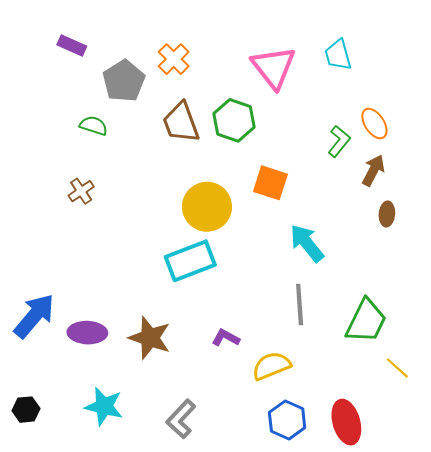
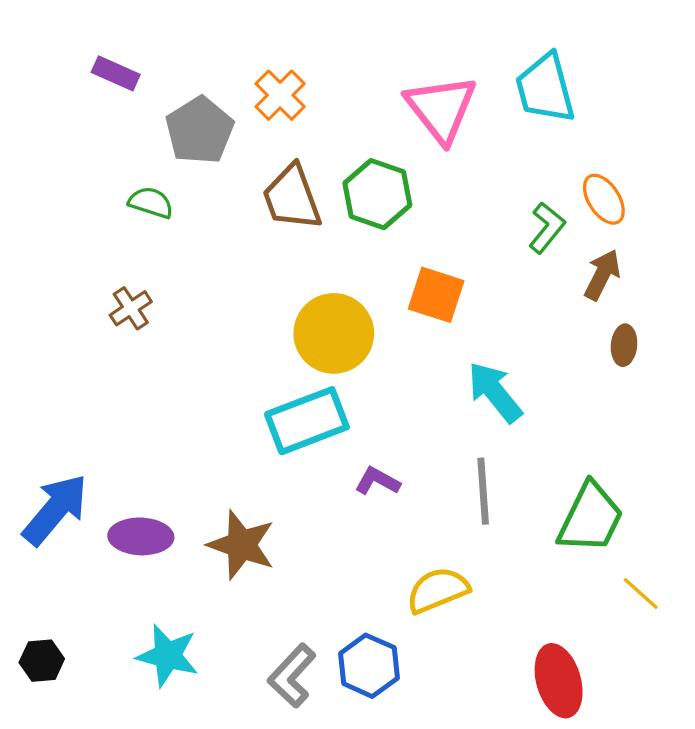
cyan trapezoid: (338, 55) -> (545, 88), size x1.4
purple L-shape: (226, 338) -> (377, 481), moved
blue hexagon: (287, 420) -> (369, 666), moved

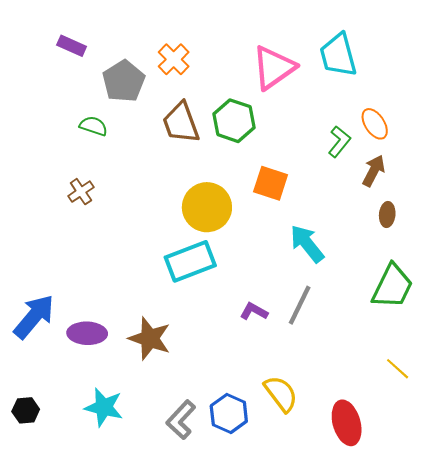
pink triangle: (441, 109) -> (274, 68), turned 33
purple L-shape: (377, 481) -> (254, 311), moved
gray line: (483, 491) -> (300, 305), turned 30
green trapezoid: (590, 518) -> (392, 286), moved
yellow semicircle: (438, 590) -> (281, 394), moved, turned 75

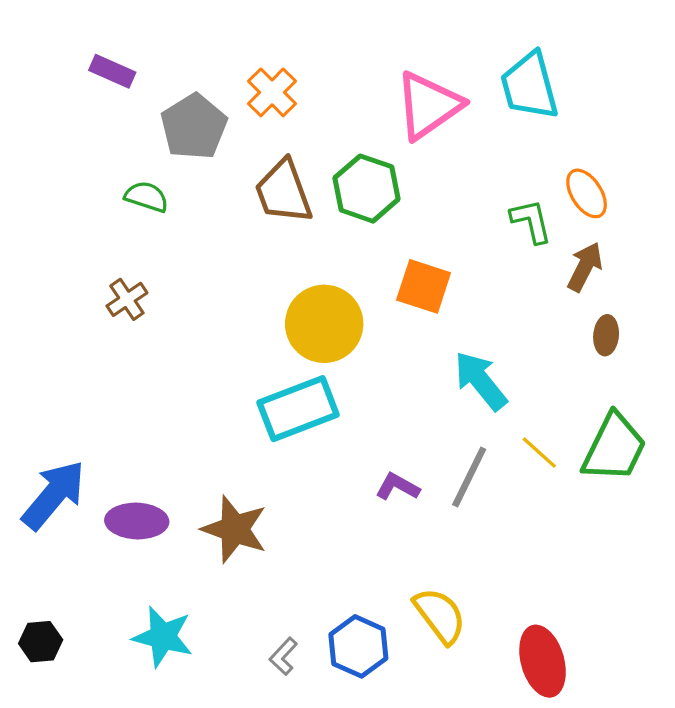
green L-shape: (339, 142) -> (531, 221), turned -52
yellow line: (398, 369) -> (539, 453), moved
gray L-shape: (181, 420) -> (283, 656), size x0.6

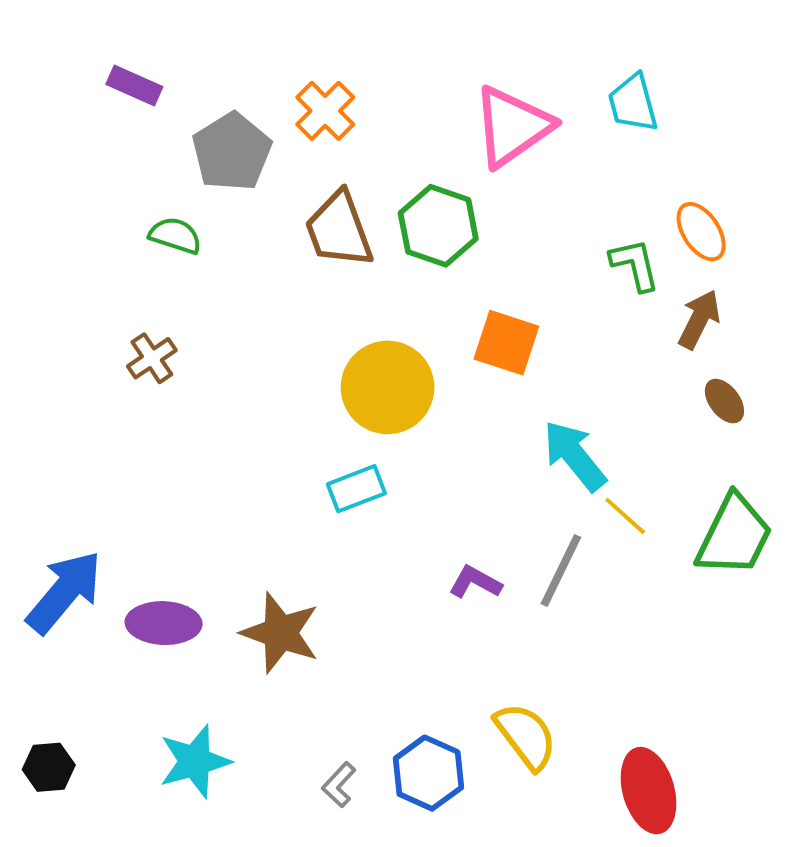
cyan trapezoid: (529, 86) -> (633, 103), size x0.7
brown ellipse: (606, 335) -> (724, 401), turned -42
cyan rectangle: (298, 409) -> (356, 489), size x0.6
yellow line: (539, 453) -> (625, 516), moved
cyan star: (163, 637) -> (195, 761), turned -30

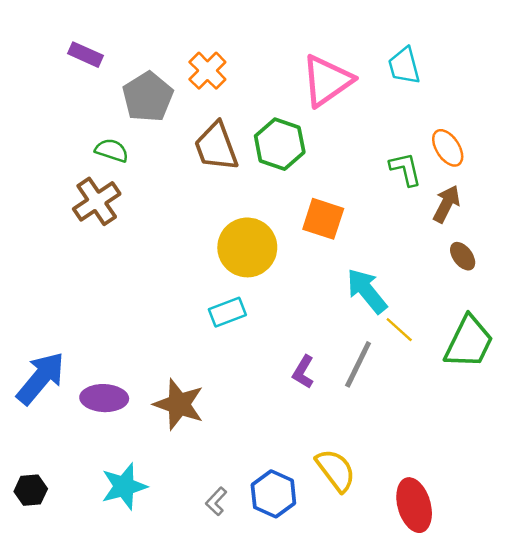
brown cross: (152, 358) -> (97, 201), moved, size x1.5
purple L-shape: (475, 582) -> (303, 372), turned -88

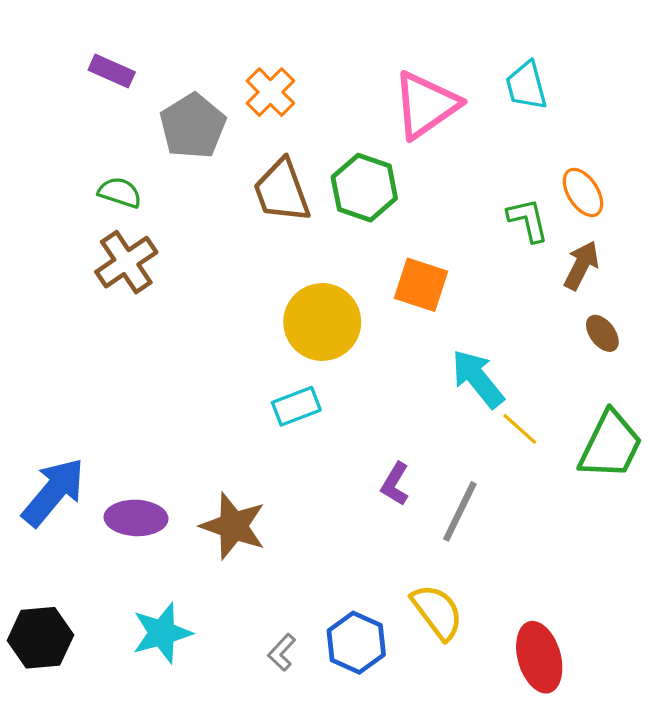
green semicircle: (112, 150) -> (120, 192), moved
gray line: (358, 364) -> (460, 511), moved
black hexagon: (31, 490) -> (40, 638), size x1.5

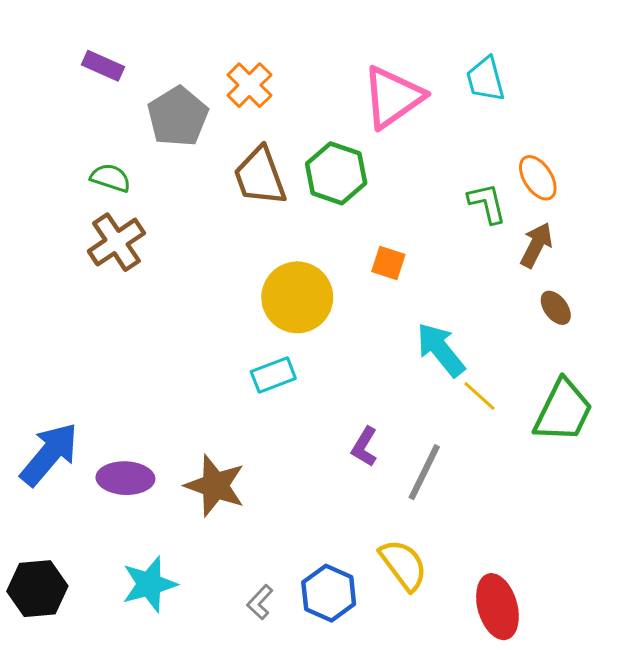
orange square: (421, 285) -> (388, 263), size x0.7

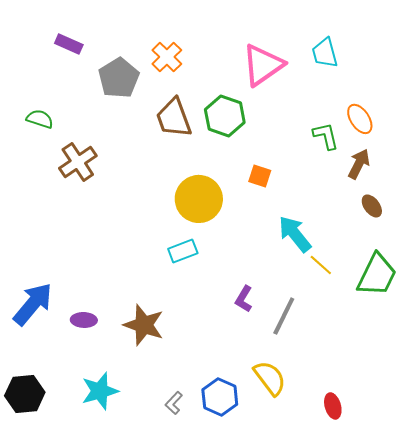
green semicircle: (111, 178) -> (40, 119), moved
purple ellipse: (125, 478) -> (84, 320), size x0.7
red ellipse: (497, 607) -> (333, 406), size x0.6

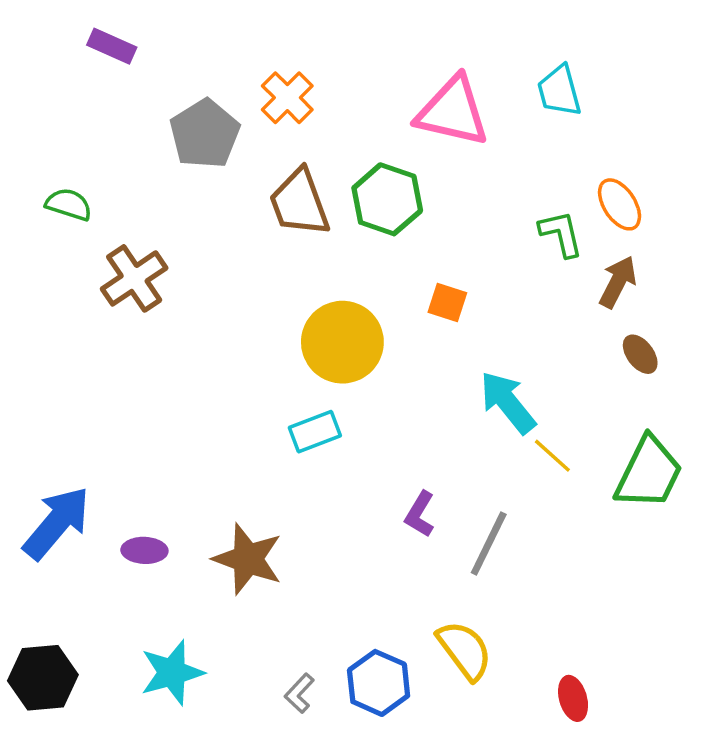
purple rectangle: (69, 44) -> (112, 46), moved
pink triangle: (263, 65) -> (453, 111), turned 48

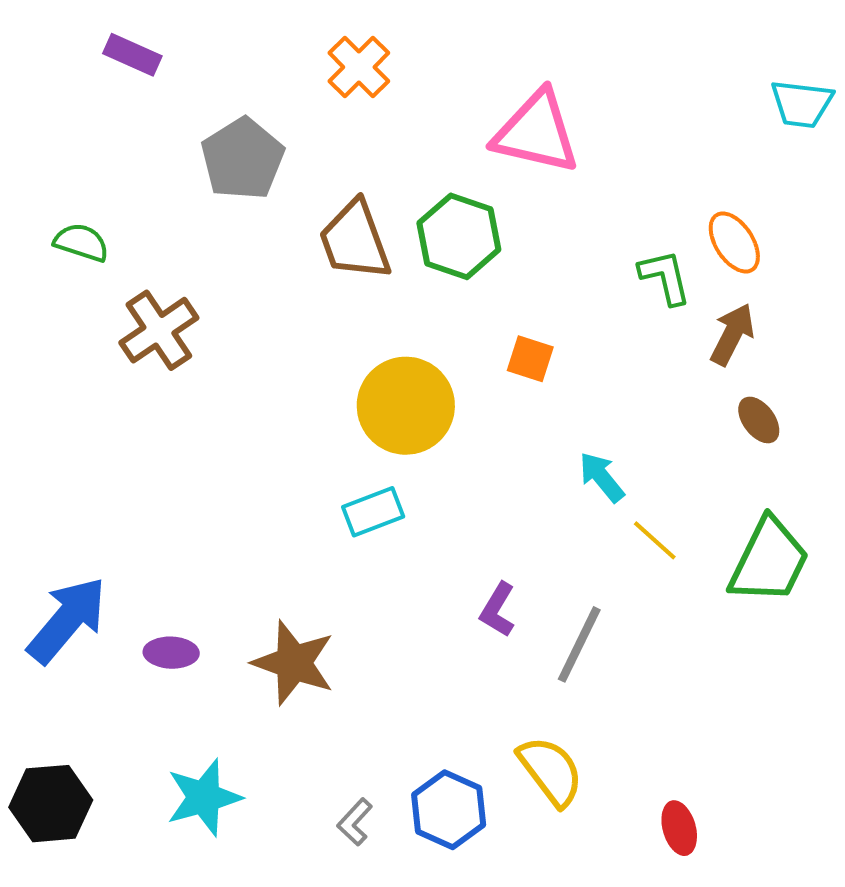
cyan trapezoid: (559, 91) -> (802, 104), moved, turned -68
orange cross: (287, 98) -> (359, 67), moved
cyan arrow: (508, 402) -> (602, 477), size x0.7

